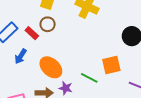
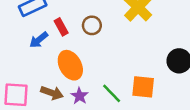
brown circle: (48, 24) -> (92, 25), moved
red rectangle: (32, 33) -> (61, 27), moved

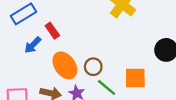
brown circle: (92, 25) -> (93, 67), moved

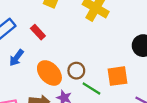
red rectangle: (52, 31) -> (38, 32), moved

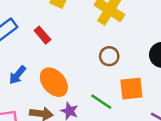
blue arrow: (16, 58) -> (17, 75), moved
brown circle: (76, 71) -> (109, 56), moved

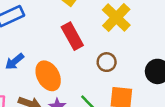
red rectangle: (42, 35) -> (72, 36), moved, size x1.5

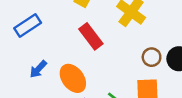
brown circle: (107, 62) -> (152, 57), moved

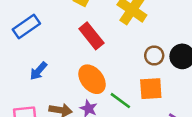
orange ellipse: (73, 78) -> (92, 79), moved

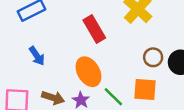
blue arrow: (38, 71) -> (37, 56), turned -84

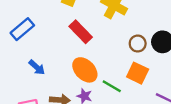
orange square: (145, 89) -> (138, 73), turned 35

